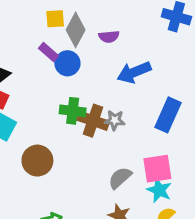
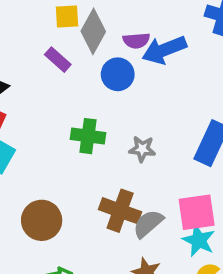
blue circle: (67, 63) -> (118, 74), moved
blue arrow: (134, 72) -> (164, 50), moved
brown cross: (93, 121) -> (120, 211), moved
brown circle: (37, 161) -> (42, 220), moved

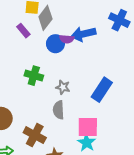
purple semicircle: (136, 41) -> (67, 39), moved
brown cross: (120, 211) -> (35, 135), moved
gray semicircle: (148, 224) -> (59, 110), moved, turned -60

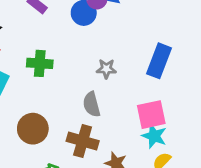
green cross: (34, 76) -> (40, 63), moved
gray semicircle: (59, 110) -> (92, 104), moved

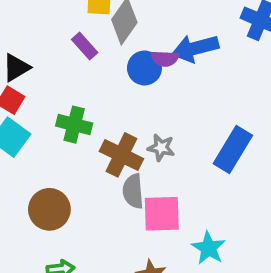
pink square: (151, 115) -> (162, 214), moved
brown cross: (83, 141) -> (121, 155), moved

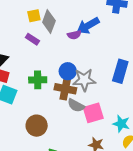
blue circle: (144, 68) -> (68, 71), moved
gray star: (161, 148) -> (84, 80), size x1.6
gray semicircle: (133, 191) -> (76, 105), turned -42

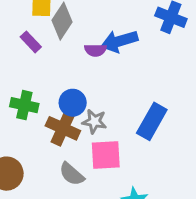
gray star: (84, 80) -> (94, 121), size x0.7
gray semicircle: (76, 105) -> (72, 174), moved
pink square: (93, 113) -> (106, 155), moved

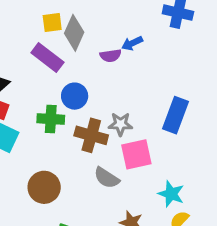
blue arrow: (119, 41) -> (132, 43), size x0.6
purple rectangle: (31, 42) -> (47, 57), size x1.5
blue circle: (73, 103) -> (75, 96), moved

